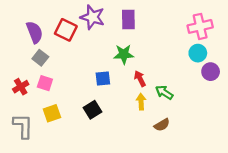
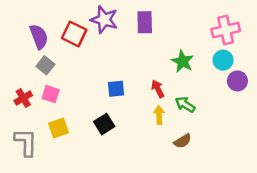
green star: (124, 54) -> (183, 61), moved, turned 30

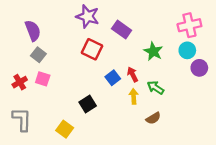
purple rectangle: (145, 22) -> (122, 30), moved, turned -54
red square: (74, 34) -> (92, 49), moved
blue square: (116, 89) -> (113, 78), moved, turned -32
yellow square: (58, 128) -> (65, 129), moved, turned -35

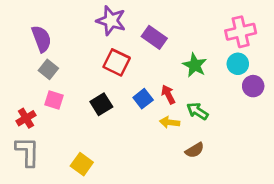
red cross: (20, 82) -> (26, 118), moved
yellow arrow: (134, 96) -> (170, 122), turned -80
black square: (88, 104) -> (101, 104), moved

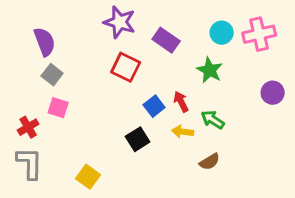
cyan circle: (238, 64) -> (222, 33), moved
black square: (101, 104) -> (138, 139), moved

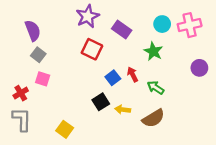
purple star: (120, 22) -> (88, 16), turned 30
yellow arrow: (183, 132) -> (123, 110), moved
brown semicircle: (210, 162) -> (153, 118), size x1.5

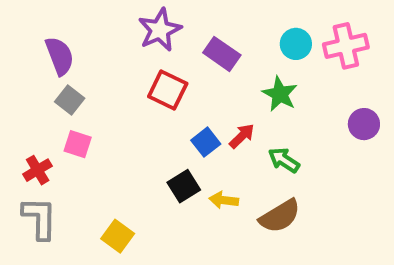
red arrow: (133, 74) -> (242, 136), turned 72

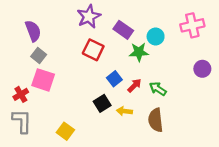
cyan circle: (296, 44) -> (156, 36), moved
green star: (280, 94) -> (139, 52), moved, turned -30
red arrow: (242, 136) -> (134, 85), moved
pink square: (78, 144) -> (43, 80), size x1.5
brown semicircle: (280, 216) -> (156, 120), turned 115

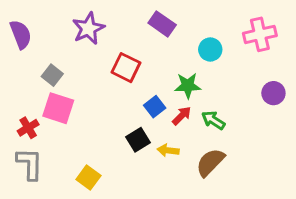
purple star: (89, 16) -> (88, 28), moved
purple rectangle: (123, 30) -> (162, 24), moved
purple semicircle: (33, 31) -> (21, 34), moved
green star: (139, 52) -> (188, 86), moved
brown semicircle: (156, 120) -> (210, 162), turned 50

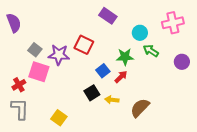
purple star: (88, 28) -> (59, 55), moved, turned 30
green arrow: (213, 120) -> (151, 51), moved

